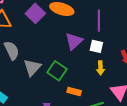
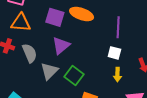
purple square: (35, 13) -> (55, 17), turned -30
purple triangle: (74, 41) -> (61, 45), moved

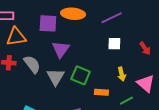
purple line: (118, 27) -> (112, 18), turned 75
yellow arrow: (117, 75) -> (122, 74), moved

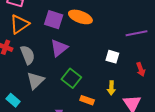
purple line: (112, 18) -> (137, 33), moved
orange triangle: (16, 37) -> (19, 24), turned -40
gray triangle: (56, 77) -> (36, 81), moved

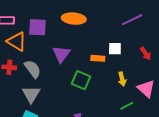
purple square: (54, 20) -> (37, 27), moved
orange triangle: (19, 24) -> (17, 41), turned -40
gray triangle: (36, 81) -> (31, 94), moved
orange rectangle: (87, 100) -> (98, 58), moved

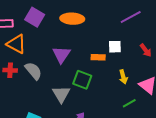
purple square: (37, 27) -> (35, 17), moved, turned 30
gray triangle: (31, 94) -> (61, 94), moved

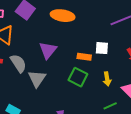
green square: (82, 80) -> (78, 77), moved
gray triangle: (61, 94) -> (37, 79), moved

